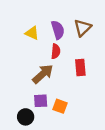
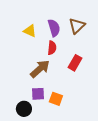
red rectangle: (80, 67) -> (75, 63), turned 35

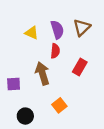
brown arrow: (40, 69) -> (42, 73), turned -65
purple square: (38, 94) -> (14, 84), moved
orange square: (56, 99) -> (59, 105), turned 32

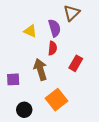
brown triangle: (82, 28) -> (72, 13), moved
orange square: (59, 105) -> (57, 100), size x1.5

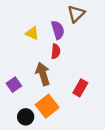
red rectangle: (76, 63) -> (80, 88), moved
purple square: (13, 79) -> (14, 85), turned -32
orange square: (57, 100) -> (47, 106), moved

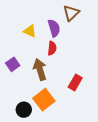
purple square: (14, 85) -> (13, 64), moved

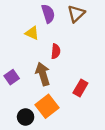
purple semicircle: (54, 28) -> (48, 14), moved
purple square: (13, 64) -> (12, 77), moved

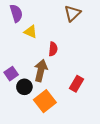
purple semicircle: (48, 14) -> (16, 13), moved
brown arrow: (43, 74) -> (41, 70), turned 30
black circle: (26, 117) -> (24, 87), moved

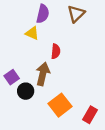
purple semicircle: (16, 13) -> (43, 14), moved, turned 30
red rectangle: (77, 84) -> (90, 115), moved
orange square: (45, 101) -> (60, 105), moved

